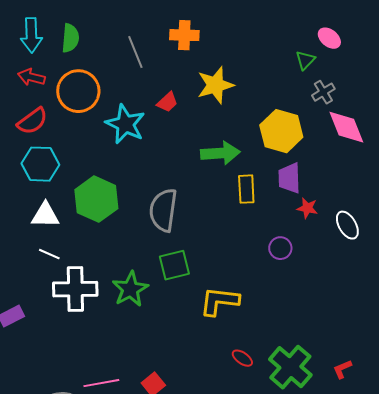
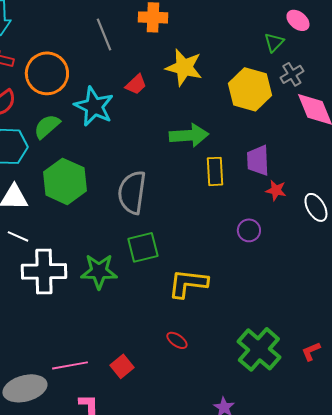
green semicircle: (70, 38) -> (47, 126), moved, turned -136
yellow star: (215, 85) -> (184, 67), turned 30
yellow hexagon: (281, 131) -> (250, 89), moved
green star: (130, 289) -> (99, 271), turned 30
red ellipse: (242, 358) -> (177, 340), moved

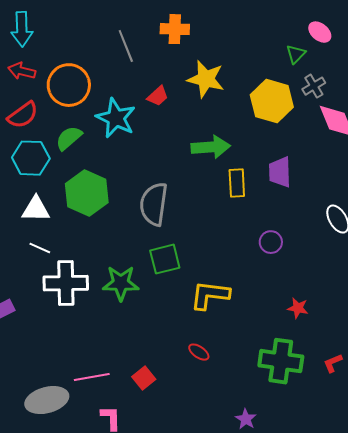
red star: (276, 190) -> (298, 308), moved
green cross: (259, 349) -> (281, 361), turned -33

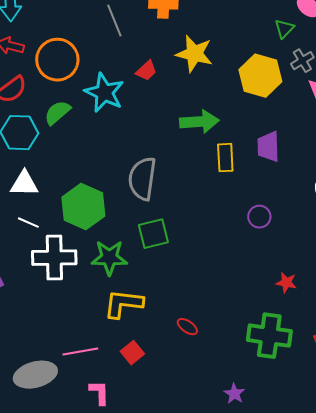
green hexagon: (87, 193) -> (83, 207), moved
yellow L-shape: (210, 295) -> (123, 304), moved

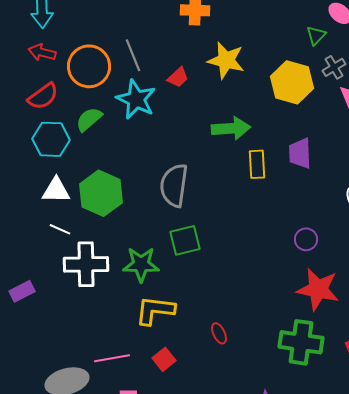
gray line: (114, 21) -> (133, 55), moved
green hexagon: (83, 207) -> (101, 193), moved
purple circle: (259, 217) -> (306, 239), moved
red star: (286, 283) -> (318, 289), size x2.0
red ellipse: (187, 327) -> (219, 333), turned 30

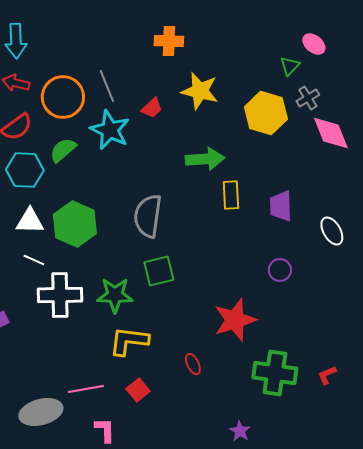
purple trapezoid: (300, 153) -> (281, 206), moved
red star: (318, 289) -> (235, 320), moved, turned -30

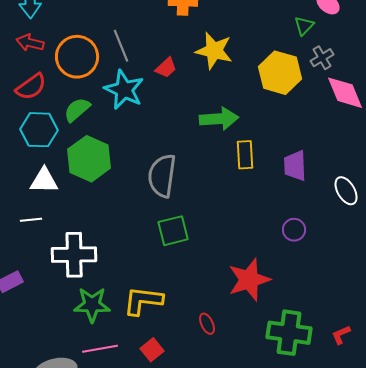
green hexagon: (75, 224) -> (89, 159), moved
white line: (34, 260) -> (31, 220), moved, turned -30
green star: (115, 295) -> (92, 305), moved

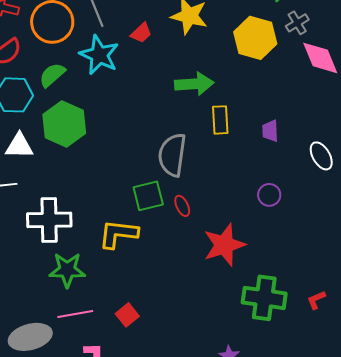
purple trapezoid: (295, 166) -> (270, 131), size x0.7
gray semicircle: (162, 176) -> (172, 155), moved
yellow L-shape: (143, 301) -> (118, 234), moved
red ellipse: (207, 324) -> (182, 206), moved

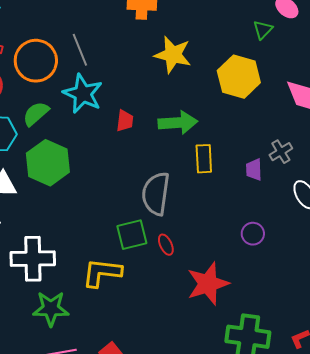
gray cross: (297, 23) -> (281, 152), moved
red trapezoid: (141, 33) -> (125, 121), moved, turned -40

